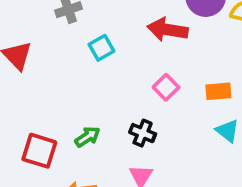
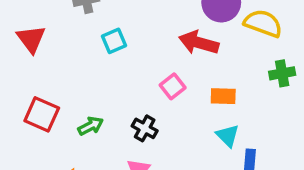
red arrow: (168, 30) -> (199, 43), moved
red square: (39, 151) -> (42, 114), moved

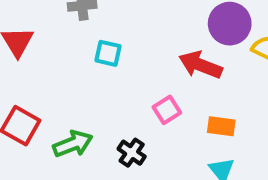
cyan square: (114, 41) -> (108, 53), turned 30
green arrow: (91, 126) -> (73, 144), size x1.4

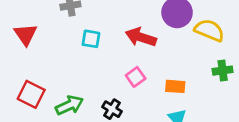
red arrow: (200, 65) -> (141, 37), moved

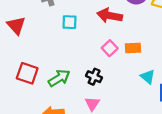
orange rectangle: (175, 86) -> (133, 48), moved

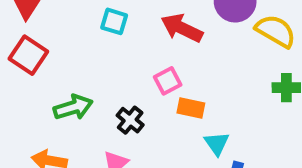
orange rectangle: (133, 48) -> (191, 108), moved
red square: (27, 73) -> (28, 55), moved

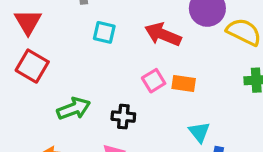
orange rectangle: (191, 108) -> (184, 83), moved
black cross: (130, 120) -> (123, 117), turned -30

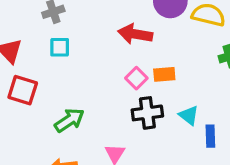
cyan square: (104, 32) -> (60, 47), moved
black cross: (123, 117) -> (147, 113), moved, size x1.4

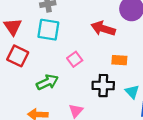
cyan square: (60, 47) -> (48, 30), size x1.5
pink square: (136, 78) -> (75, 59), moved

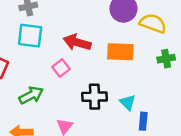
red arrow: (103, 28) -> (77, 42), moved
orange rectangle: (119, 60) -> (120, 52), moved, size x1.5

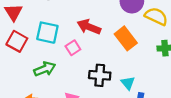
cyan square: (30, 36) -> (47, 33), moved
orange rectangle: (120, 52) -> (126, 38), turned 45

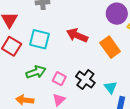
pink square: (73, 48) -> (59, 79), moved, turned -32
black cross: (100, 75) -> (85, 80), turned 30

